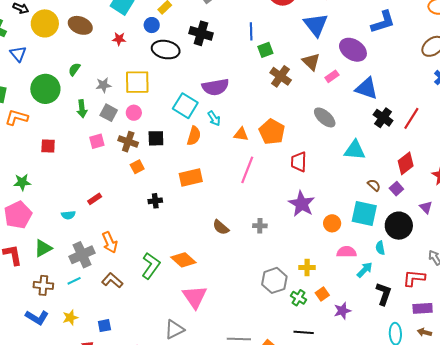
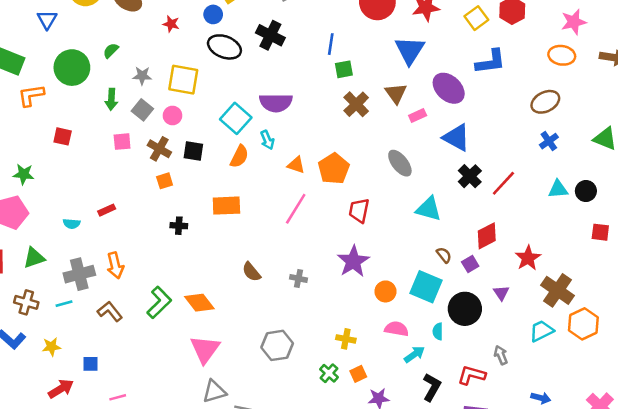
orange L-shape: (17, 117) -> (31, 95), turned -35
gray hexagon: (274, 280) -> (277, 345), moved
gray triangle: (174, 329) -> (214, 391), moved

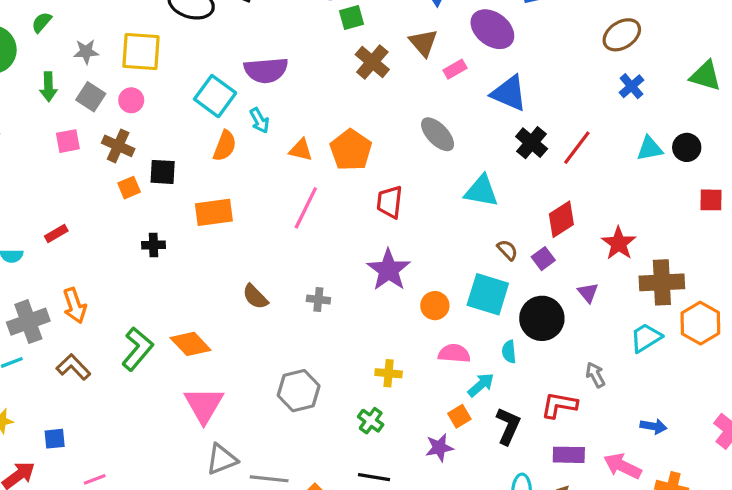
black square: (193, 151) -> (163, 172), moved
brown cross: (558, 290) -> (662, 282), turned -32
orange square: (358, 374) -> (459, 416), moved

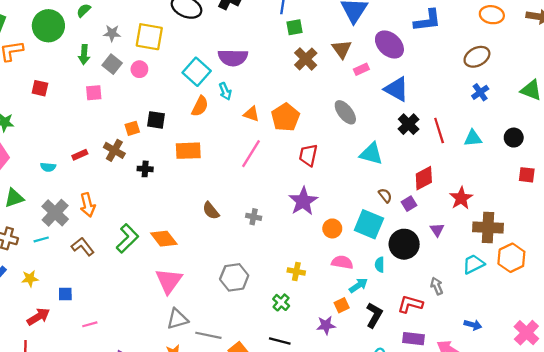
brown cross: (118, 146) -> (114, 150), moved
red line: (577, 148) -> (439, 131), turned -60
cyan triangle: (650, 149) -> (473, 138), moved
gray cross: (28, 322) -> (55, 213), turned -32

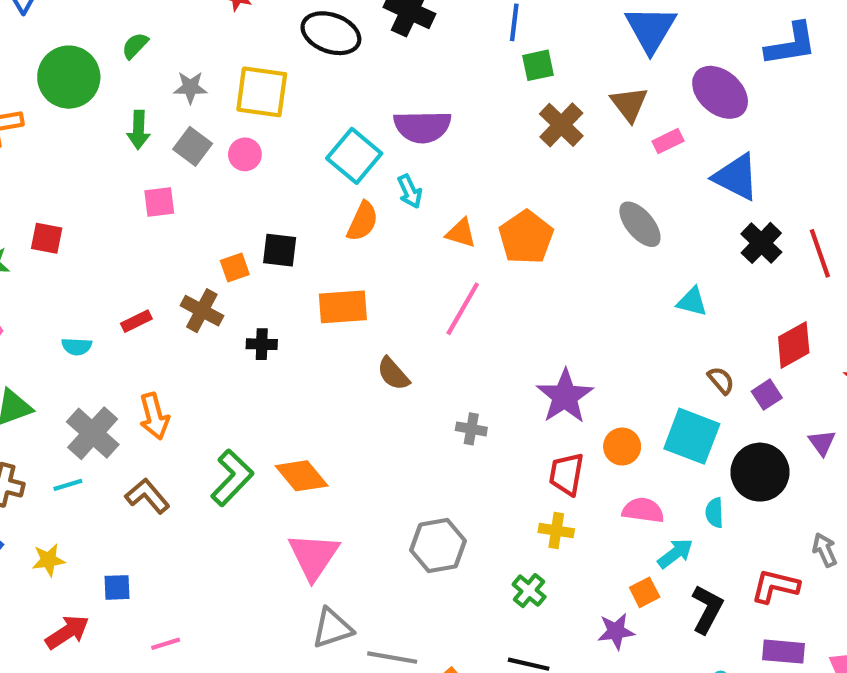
red square: (40, 88) -> (47, 238), moved
cyan triangle: (371, 154) -> (692, 302), size x0.7
red trapezoid: (308, 155) -> (567, 474), moved
brown semicircle: (211, 211) -> (393, 374), moved

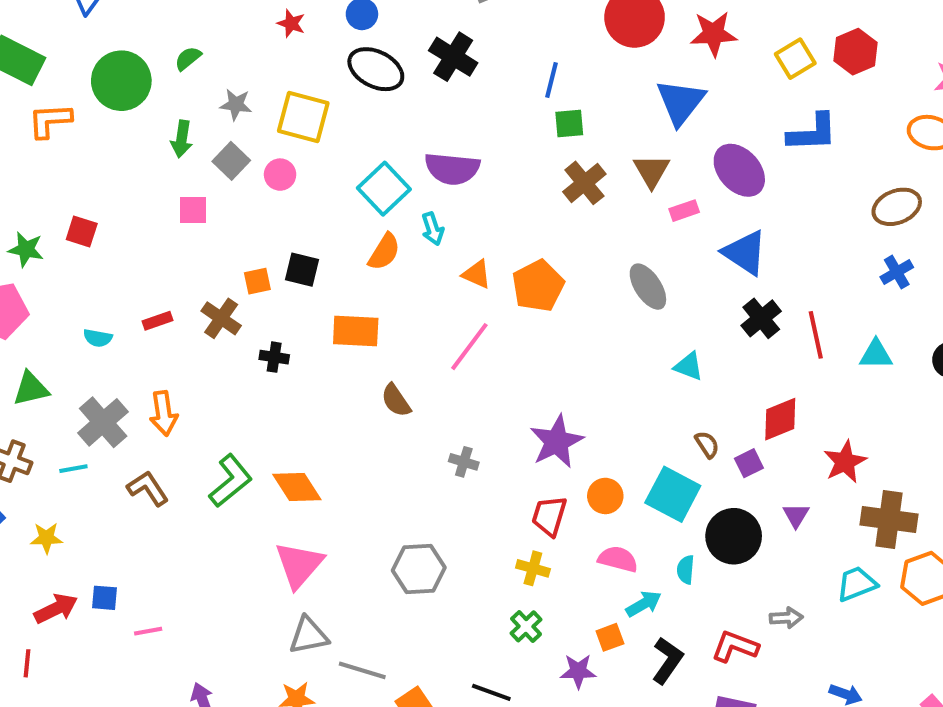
gray arrow: (825, 550) -> (786, 618), turned 104
blue square: (117, 587) -> (104, 598), moved
green cross: (529, 591) -> (526, 626), moved

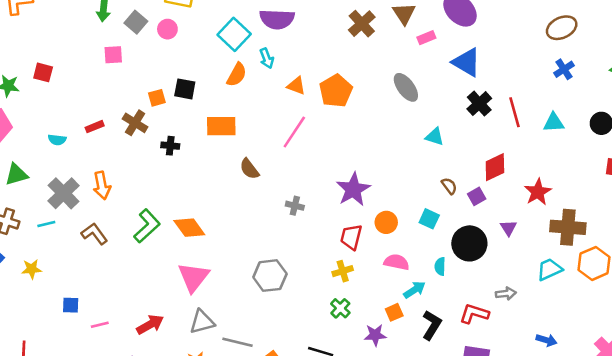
cyan square: (673, 494) -> (429, 219), size x0.6
yellow cross: (533, 568) -> (343, 271), turned -30
red arrow: (56, 609) -> (150, 325), moved

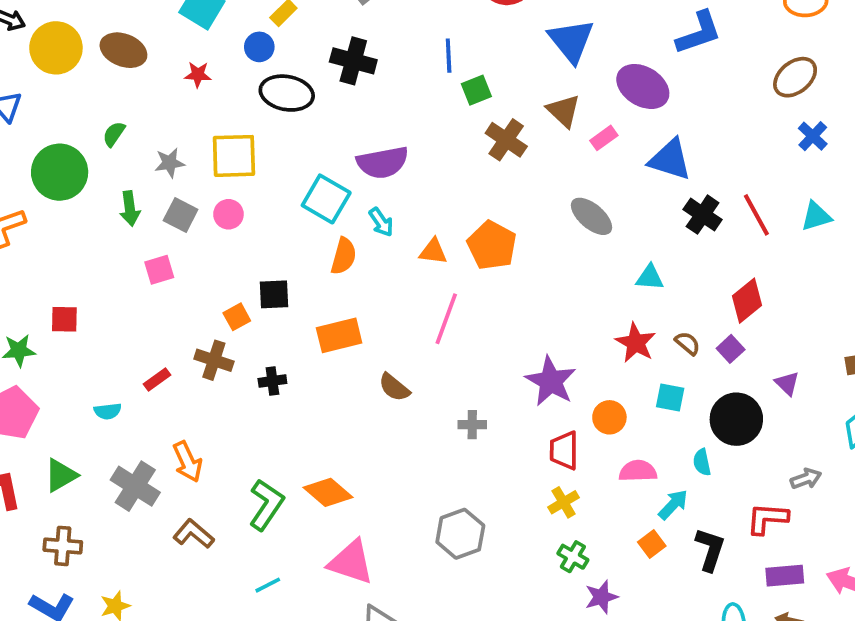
red star: (538, 192) -> (636, 343), moved
cyan line: (46, 224) -> (268, 585), moved
pink triangle: (194, 277) -> (351, 562), turned -36
purple star: (375, 335) -> (601, 597), moved

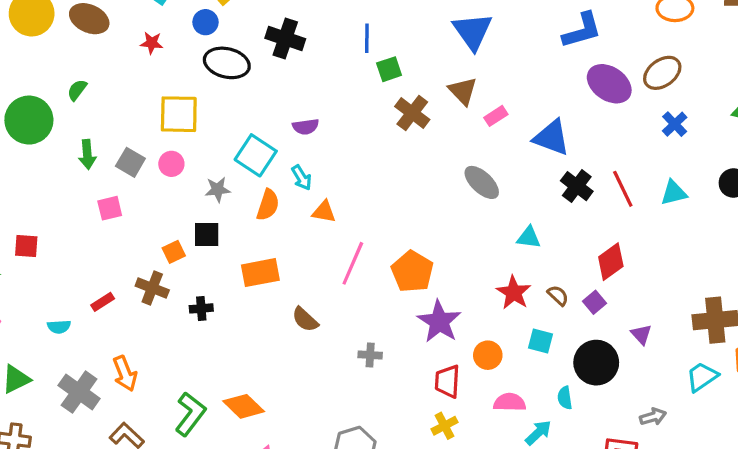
purple ellipse: (643, 86) -> (609, 84), moved
purple semicircle: (383, 162) -> (306, 127), size x0.6
gray star: (170, 163) -> (218, 189), moved
orange pentagon: (492, 245) -> (412, 271), moved
orange triangle: (433, 251) -> (324, 212), moved

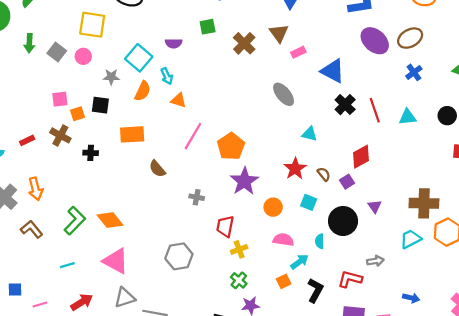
green square: (389, 69) -> (208, 27), moved
pink square: (110, 208) -> (60, 99), moved
red trapezoid: (447, 381) -> (225, 226), moved

